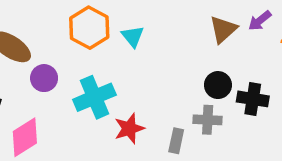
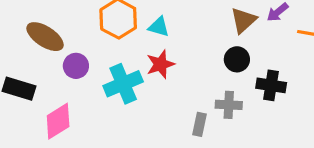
cyan triangle: (133, 36) -> (159, 27), turned -35
black circle: (218, 85) -> (237, 59), moved
red star: (129, 129) -> (160, 64), moved

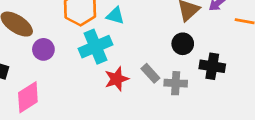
red star: (160, 64) -> (117, 79), moved
cyan cross: (123, 84) -> (96, 47), moved
gray rectangle: (200, 124) -> (150, 73), moved, turned -54

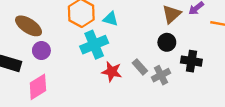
purple circle: (43, 49) -> (41, 51), moved
red star: (117, 79) -> (112, 72), turned 30
gray cross: (176, 83) -> (161, 75), turned -30

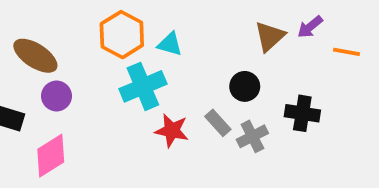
black circle: (167, 42) -> (245, 86), moved

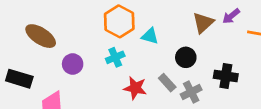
orange hexagon: (122, 35) -> (119, 21), moved
cyan triangle: (170, 44) -> (150, 36), moved
cyan cross: (143, 86) -> (115, 57), size x0.6
purple circle: (57, 96) -> (73, 64), moved

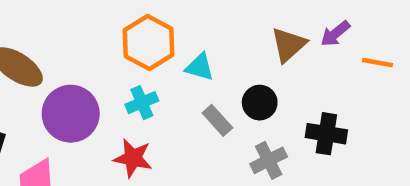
purple circle: (73, 64) -> (71, 114), size x1.6
gray rectangle: (167, 83) -> (217, 120), moved
red star: (135, 88) -> (133, 158), moved

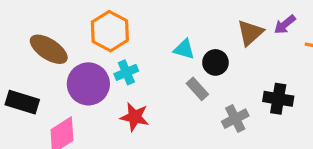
orange hexagon: (149, 43) -> (110, 31), moved
cyan cross: (142, 103) -> (126, 72), moved
black circle: (260, 103) -> (215, 62), moved

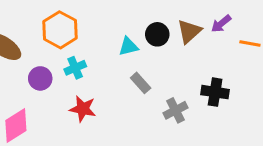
cyan triangle: (184, 49) -> (128, 46), turned -30
black circle: (215, 62) -> (157, 34), moved
purple circle: (88, 84) -> (40, 78), size x0.6

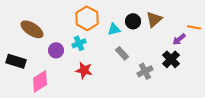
purple arrow: (221, 24) -> (179, 39), moved
orange hexagon: (60, 30) -> (87, 18), moved
black cross: (215, 92) -> (171, 59), turned 36

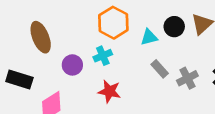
brown ellipse: (32, 29) -> (41, 37), turned 35
gray cross: (145, 71) -> (187, 78), moved

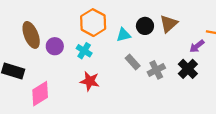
cyan cross: (103, 56) -> (84, 51), turned -35
purple circle: (72, 65) -> (55, 46), moved

